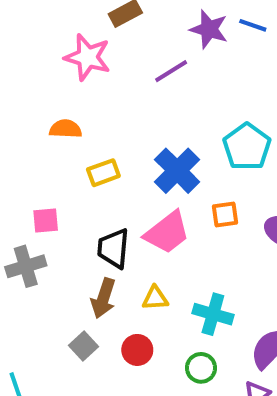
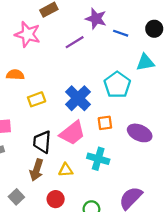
blue line: (253, 25) -> (121, 33), moved
cyan cross: (213, 314) -> (98, 159), moved
gray square: (84, 346) -> (16, 197), moved

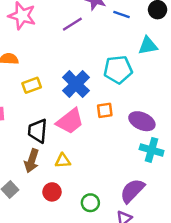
cyan pentagon: (117, 85) -> (118, 70), turned 30
cyan cross: (98, 159) -> (152, 150), moved

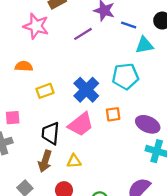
cyan triangle: (148, 46) -> (144, 45), moved

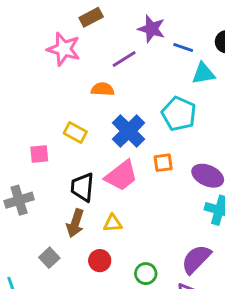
orange semicircle: (24, 66) -> (103, 89), moved
cyan pentagon: (125, 76) -> (179, 114), turned 30
yellow rectangle: (45, 91) -> (75, 132), turned 48
pink square: (13, 118) -> (39, 154), moved

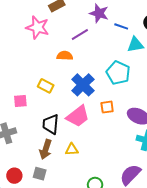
gray square: (49, 258) -> (40, 174), moved, turned -32
red circle: (100, 261) -> (14, 176), moved

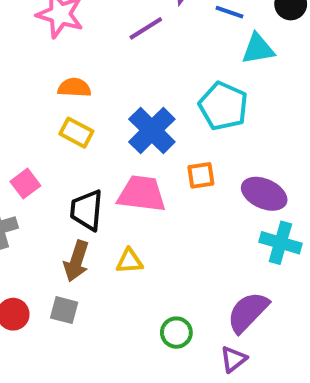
orange semicircle: (65, 56) -> (74, 88), moved
pink square: (20, 101) -> (25, 184), moved, turned -32
pink trapezoid: (78, 116) -> (142, 194), turned -135

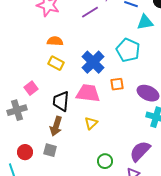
yellow triangle: (129, 261) -> (91, 123), moved, turned -40

